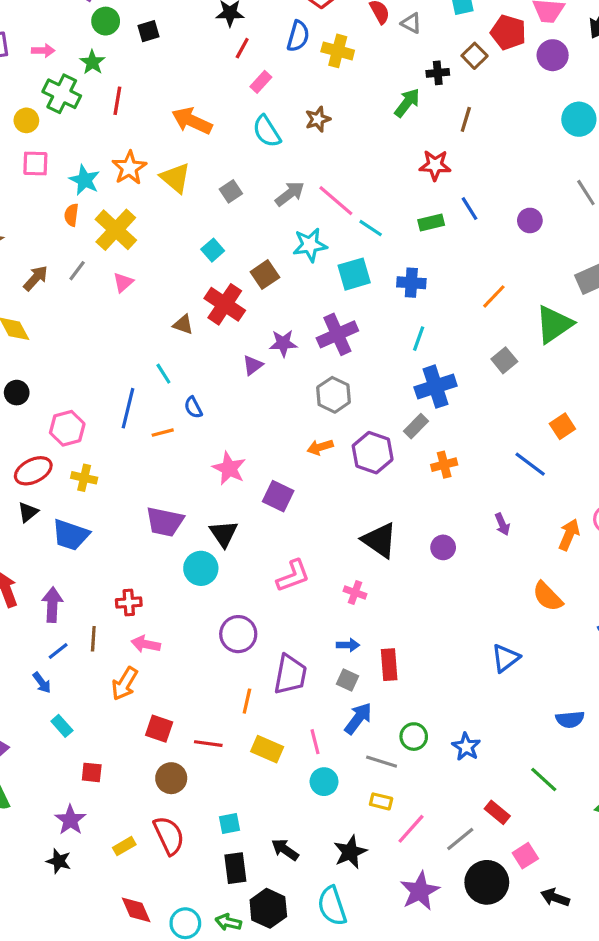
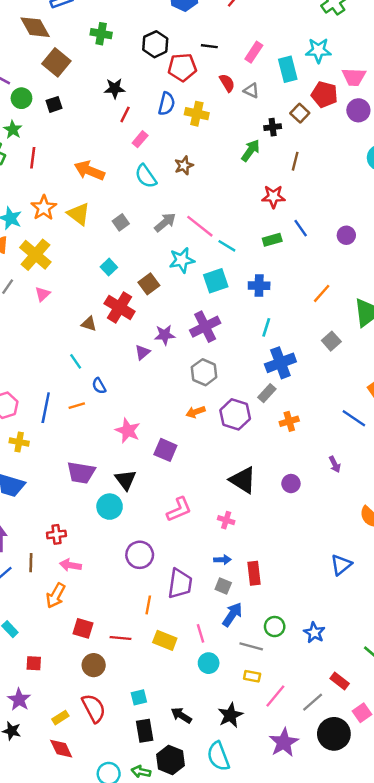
blue line: (128, 408) -> (46, 408), moved
red diamond: (136, 910) -> (61, 749), moved

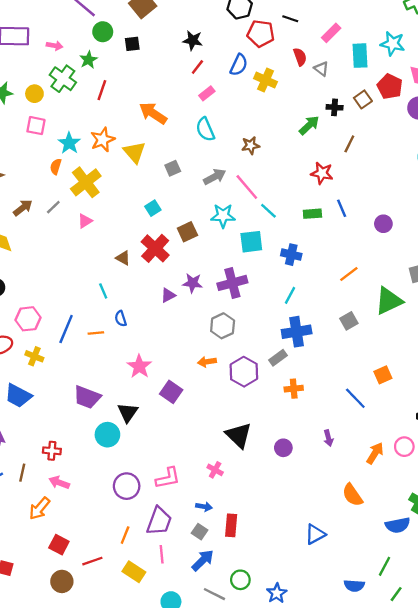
brown star: (184, 166) -> (251, 145), moved
pink L-shape: (179, 509) -> (168, 478), moved
pink line: (201, 633) -> (162, 554), moved
red line: (120, 638) -> (92, 561), turned -36

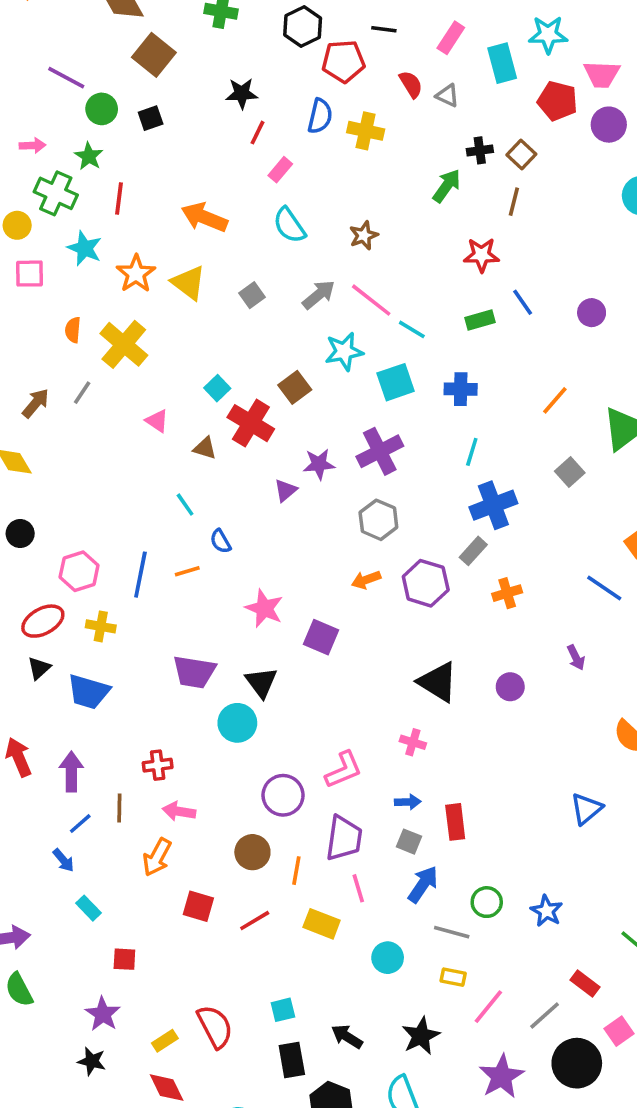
brown square: (363, 99) -> (521, 154), moved
cyan star: (69, 143) -> (85, 248), moved
cyan square: (153, 208) -> (217, 388), moved
pink triangle: (85, 221) -> (157, 421), moved, turned -42
brown circle: (62, 581) -> (252, 852), moved

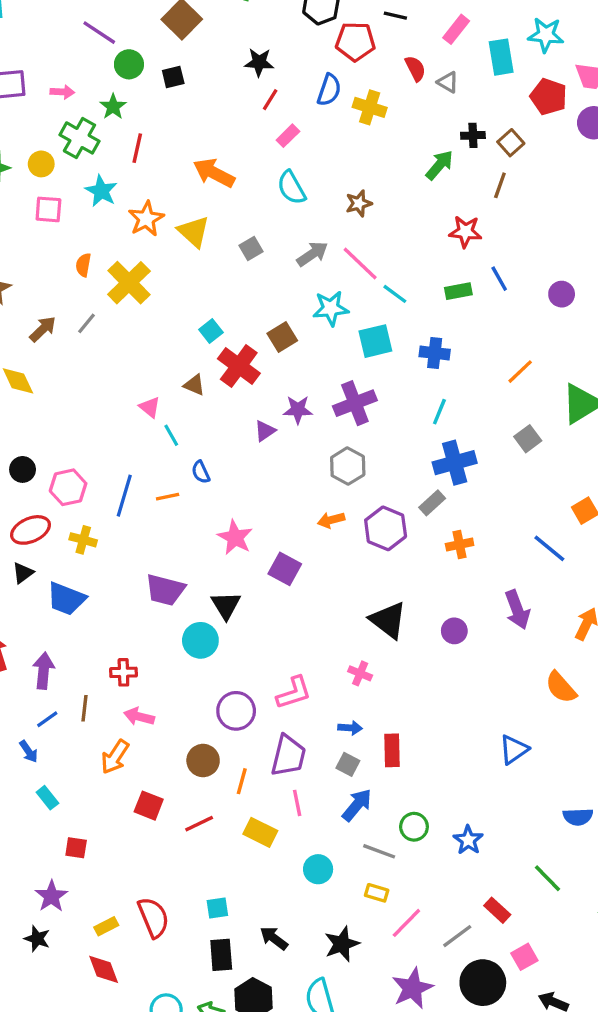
pink triangle: (157, 421) -> (150, 407), moved
black circle: (20, 534) -> (23, 469), moved
purple arrow: (576, 658) -> (517, 610), size x1.6

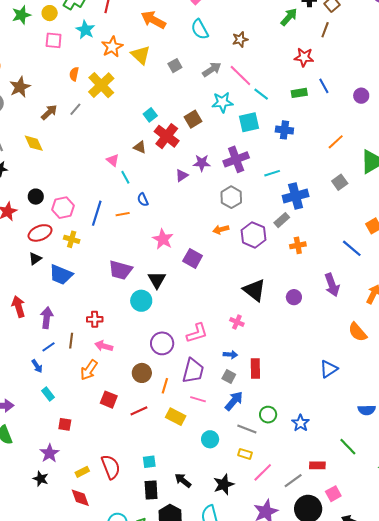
cyan line: (439, 412) -> (272, 173), moved, turned 49
pink line: (297, 803) -> (198, 399), turned -63
red rectangle: (497, 910) -> (317, 465), turned -42

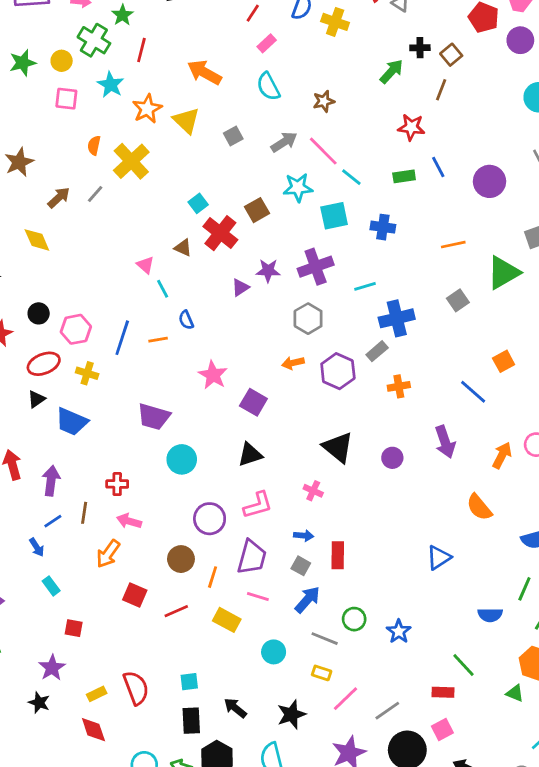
purple circle: (361, 96) -> (489, 181), size x1.5
orange line: (336, 142) -> (453, 245), turned 30
black triangle: (157, 280) -> (250, 455), moved, turned 42
red rectangle: (317, 465) -> (443, 692), moved

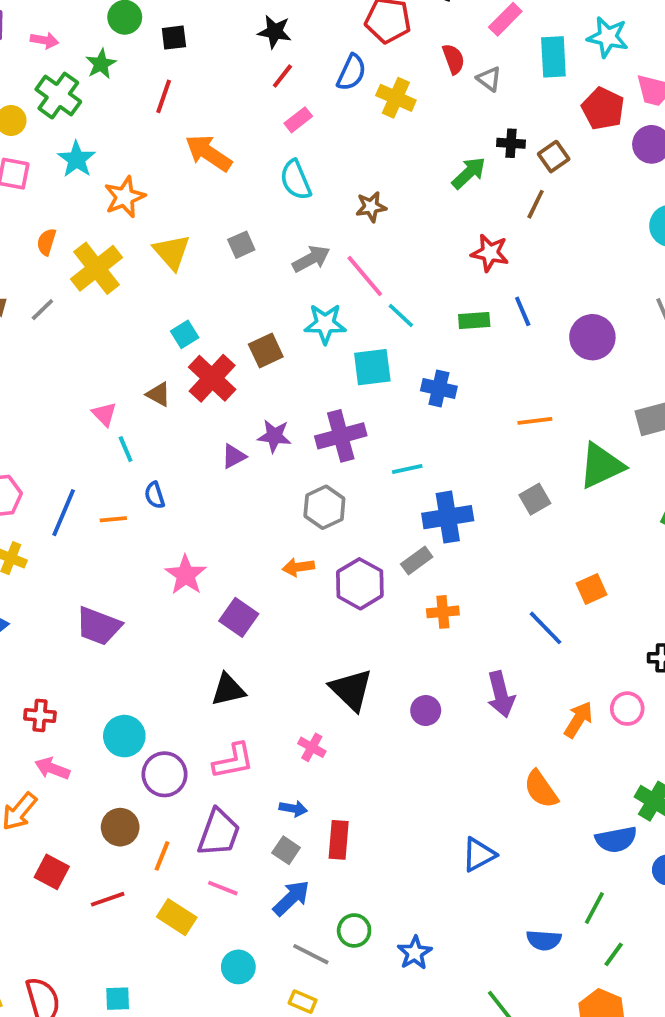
red line: (141, 50) -> (164, 96), moved
yellow triangle: (186, 121) -> (172, 252), moved
cyan circle: (182, 459) -> (124, 736), moved

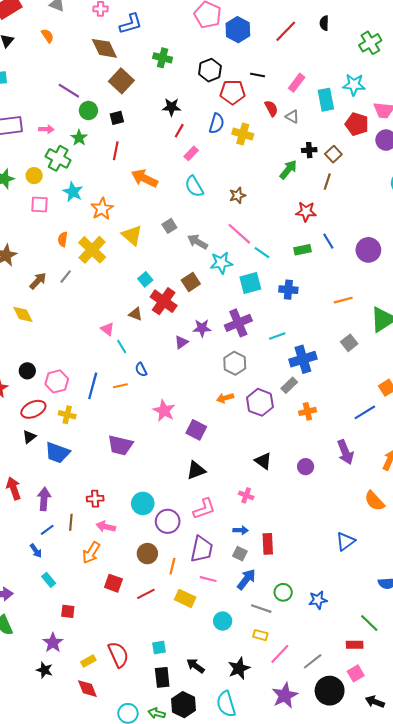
gray arrow: (311, 259) -> (198, 242), moved, turned -114
blue line: (546, 628) -> (365, 412), turned -70
black triangle: (351, 690) -> (263, 461), size x0.7
blue star: (415, 953) -> (318, 600), turned 30

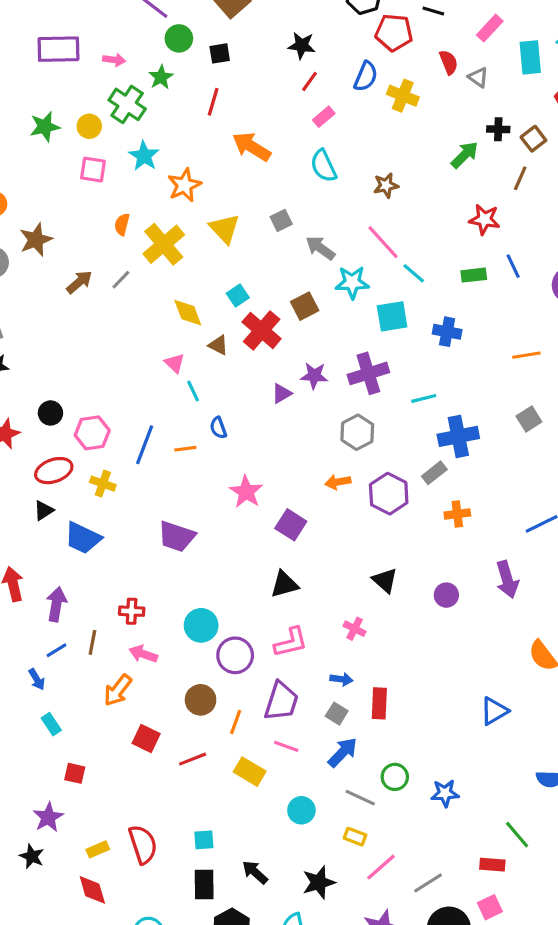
yellow diamond: (23, 314) -> (188, 313), moved

